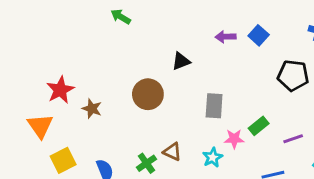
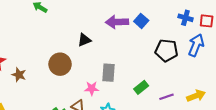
purple arrow: (226, 37) -> (117, 22), size x1.5
pink star: (234, 139) -> (92, 88), moved

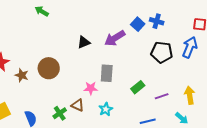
blue cross: (185, 18) -> (157, 21), moved
purple arrow: (117, 22) -> (115, 38), moved, turned -30
brown circle: (60, 64) -> (49, 68), moved
yellow arrow: (196, 96) -> (190, 95), turned -78

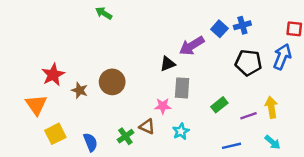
blue cross: (157, 21) -> (242, 25), turned -32
black triangle: (84, 42) -> (168, 64), moved
yellow arrow: (190, 95) -> (271, 107), moved

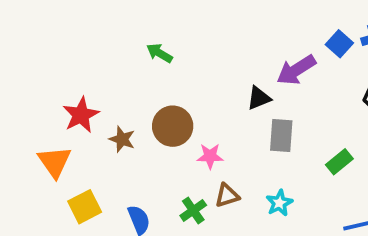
green arrow: (104, 13) -> (160, 53), moved
pink star: (163, 106) -> (210, 156), moved
brown triangle: (147, 127) -> (227, 195), turned -42

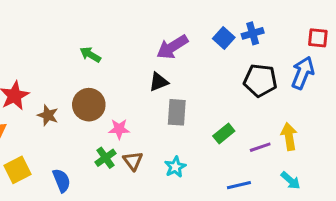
green arrow: (160, 53) -> (90, 55), moved
purple arrow: (296, 70) -> (172, 47), moved
brown triangle: (227, 195) -> (133, 161), turned -50
green cross: (193, 210) -> (105, 158), moved

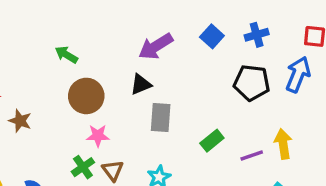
blue cross: (253, 33) -> (257, 35), moved
brown circle: (89, 105) -> (86, 96), moved

